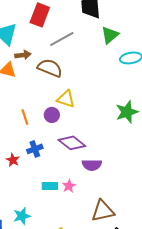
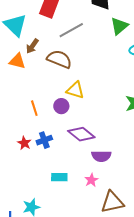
brown arrow: (23, 55) -> (32, 46), turned 133
red star: (13, 160) -> (24, 143), moved
pink star: (69, 186) -> (91, 180), moved

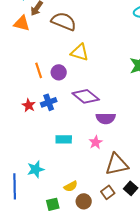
purple circle: (61, 106) -> (59, 72), moved

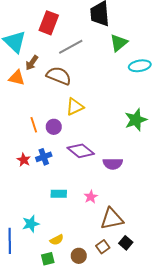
yellow triangle: (80, 52) -> (75, 107), turned -42
purple semicircle: (106, 118) -> (113, 164), moved
yellow semicircle: (71, 186) -> (57, 240), moved

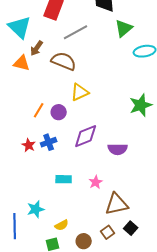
orange line: (34, 125) -> (39, 110), turned 49
purple diamond: (81, 151) -> (86, 136), turned -60

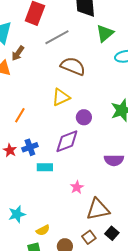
brown semicircle: (64, 61) -> (73, 66), moved
purple circle: (59, 112) -> (84, 117), moved
purple semicircle: (118, 149) -> (114, 160), moved
cyan rectangle: (64, 179) -> (45, 167), moved

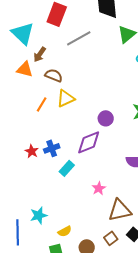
brown semicircle: (73, 66) -> (54, 75), moved, size x0.7
yellow triangle: (61, 97) -> (66, 98), moved
orange line: (20, 115) -> (42, 104), moved
cyan rectangle: (45, 167) -> (67, 168), turned -49

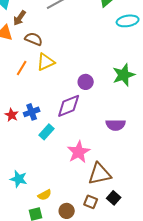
pink star: (99, 188) -> (79, 152), size x1.6
cyan star: (39, 215) -> (19, 179), turned 30
brown square: (111, 238) -> (91, 202), turned -32

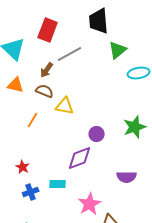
brown arrow: (20, 18) -> (47, 70), moved
yellow triangle: (46, 62) -> (65, 106), moved, turned 36
blue cross: (32, 112) -> (31, 192), moved
cyan rectangle: (47, 132) -> (58, 184), turned 49

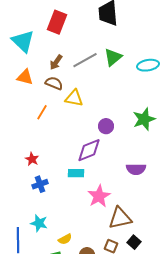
green triangle: (118, 50) -> (113, 57), moved
gray line: (70, 54) -> (85, 60), moved
cyan rectangle: (58, 184) -> (76, 173), moved

